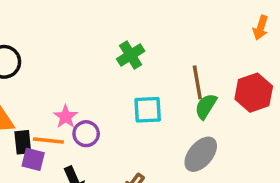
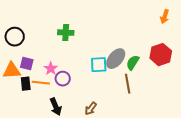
green cross: (131, 55) -> (66, 33), moved, turned 35
brown line: (197, 82) -> (128, 84), moved
gray ellipse: (201, 154) -> (116, 59), moved
purple square: (33, 159) -> (27, 64), moved

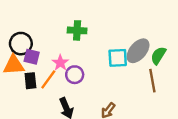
green cross: (66, 33) -> (77, 30), moved
black circle: (15, 37) -> (21, 44), moved
orange line: (41, 83) -> (48, 79), turned -60

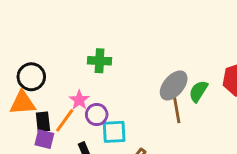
purple square: (32, 57) -> (44, 139), moved
cyan square: (118, 58) -> (114, 132), moved
brown line: (152, 81) -> (177, 109), moved

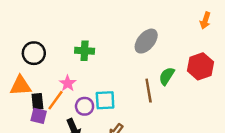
black circle: (31, 77) -> (34, 53), moved
gray ellipse: (174, 85) -> (146, 41), moved
purple circle: (97, 115) -> (85, 106), moved
cyan square: (114, 132) -> (105, 100), moved

